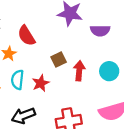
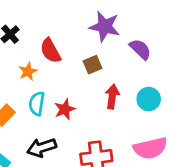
purple semicircle: (100, 31) -> (140, 49), turned -138
brown square: (59, 60) -> (92, 65), moved

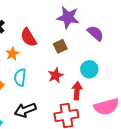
red arrow: (112, 97) -> (77, 91), moved
cyan circle: (149, 99) -> (89, 69), moved
red star: (65, 109) -> (56, 75), moved

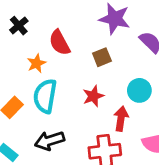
cyan semicircle: (20, 77) -> (45, 96), size x1.4

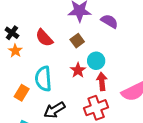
orange star: (36, 63) -> (15, 51), moved
cyan circle: (139, 90) -> (96, 61), moved

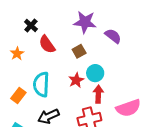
black cross: (12, 33) -> (31, 25), moved

